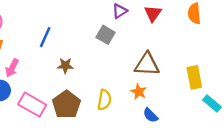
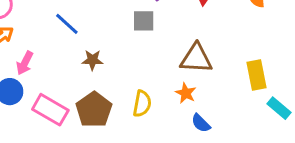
gray square: (106, 35) -> (144, 21), turned -30
blue line: (45, 37) -> (67, 24), turned -72

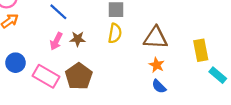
pink arrow: (25, 63) -> (56, 41), moved
orange star: (186, 93) -> (157, 65), moved
yellow semicircle: (142, 104) -> (115, 33), moved

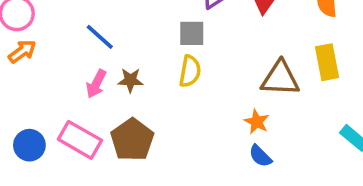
brown triangle: (156, 38) -> (280, 78), moved
yellow rectangle: (201, 50) -> (327, 62), moved
blue circle: (15, 63) -> (29, 145), moved

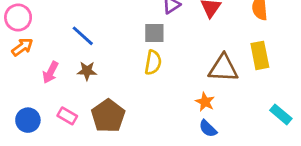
brown star: (130, 80) -> (87, 71), moved
pink arrow: (96, 84) -> (50, 72), moved
pink rectangle: (80, 140) -> (67, 116), size x0.6

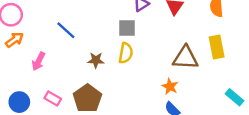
brown star: (87, 71) -> (96, 60), moved

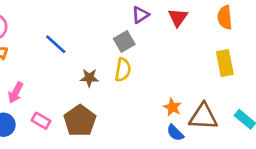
gray square: (127, 28) -> (124, 42), turned -30
brown triangle: (185, 58) -> (203, 117), moved
pink arrow: (38, 61) -> (16, 93), moved

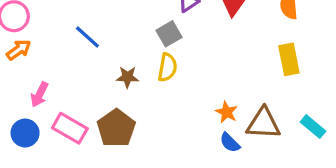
pink rectangle: (41, 121) -> (70, 128), size x1.5

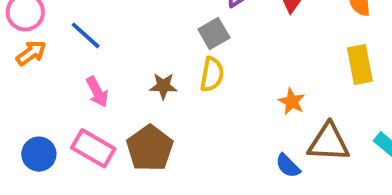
blue line: (87, 37) -> (86, 35), moved
pink arrow: (39, 95) -> (97, 92), moved, turned -55
orange star: (227, 112) -> (292, 102), moved

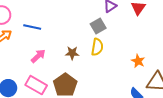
blue line: (86, 35) -> (32, 27), turned -30
pink arrow: (97, 92) -> (38, 56), turned -105

